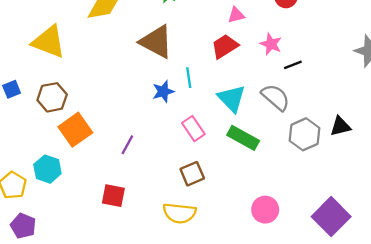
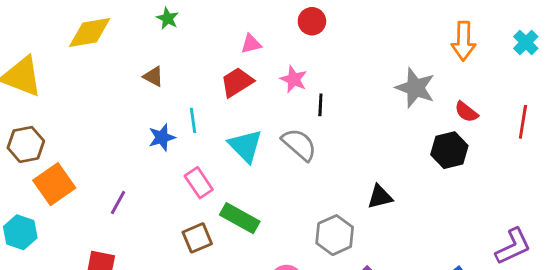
brown triangle: (156, 42) -> (153, 76), size x0.5
black line: (293, 65) -> (320, 105), turned -66
black triangle: (340, 126) -> (380, 197), moved
gray hexagon: (305, 134) -> (335, 235), moved
green rectangle: (243, 138) -> (240, 218), moved

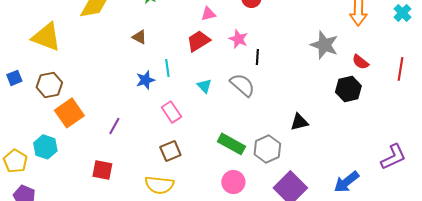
cyan triangle: (245, 146) -> (204, 86), size x0.6
green rectangle: (240, 218) -> (231, 144), moved

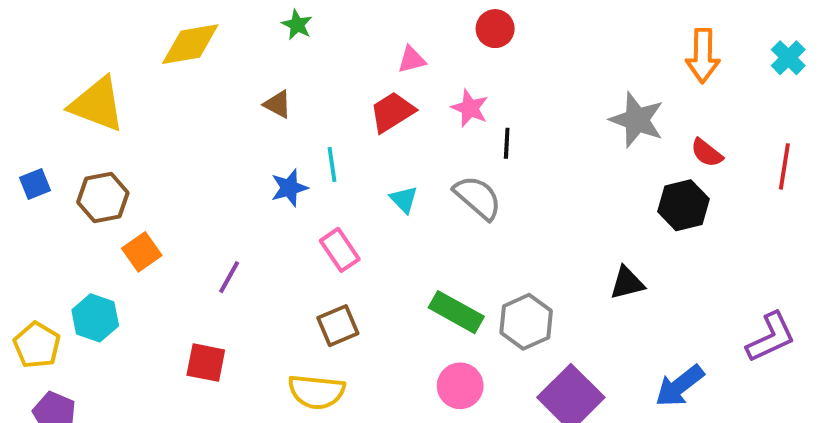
orange square: (69, 113) -> (142, 252), size x0.7
black triangle: (299, 122) -> (627, 283), moved

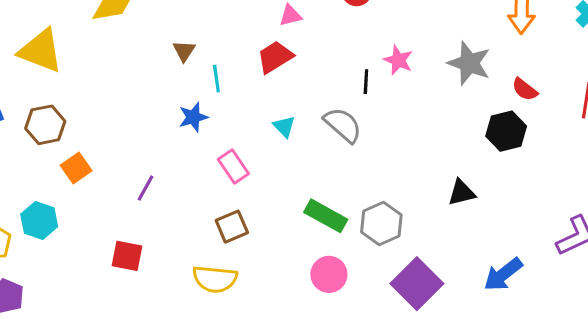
brown triangle: (278, 104) -> (184, 51), turned 35
pink star: (470, 108) -> (398, 60), moved
cyan line: (332, 165) -> (216, 79), moved

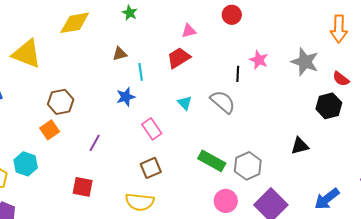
brown triangle: (184, 51) -> (120, 54), turned 42
brown hexagon: (45, 125) -> (61, 102), moved
pink circle: (329, 274) -> (226, 201), moved

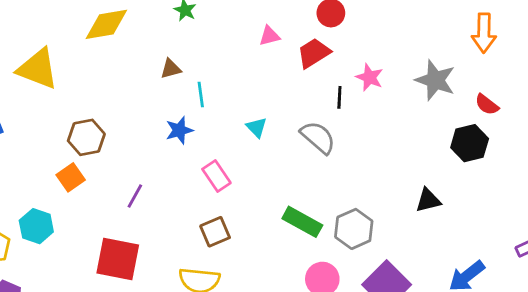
red trapezoid: (179, 58) -> (314, 53), moved
cyan triangle: (185, 103) -> (257, 127), moved
red square: (83, 187) -> (118, 259), size x1.5

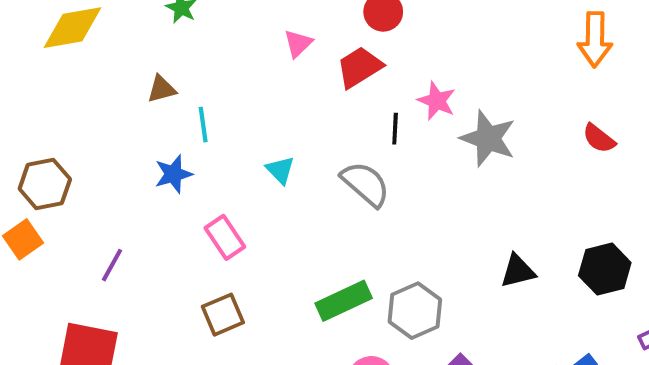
pink triangle: (269, 36) -> (298, 43), turned -30
gray star: (435, 80) -> (488, 138), moved
black hexagon: (470, 143) -> (605, 269), moved
green rectangle: (302, 222) -> (344, 301), turned -54

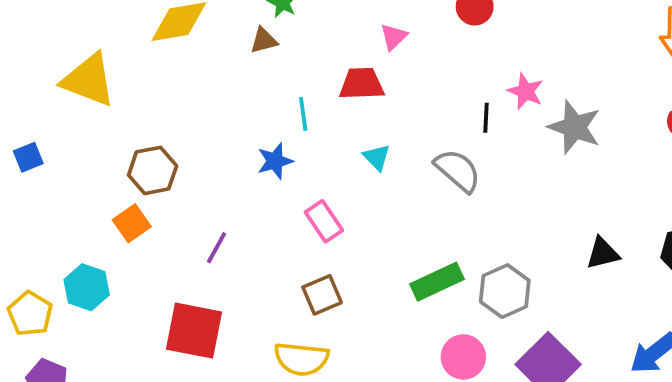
red trapezoid: (359, 67) -> (362, 84), moved, turned 30
brown triangle: (162, 89) -> (264, 40), moved

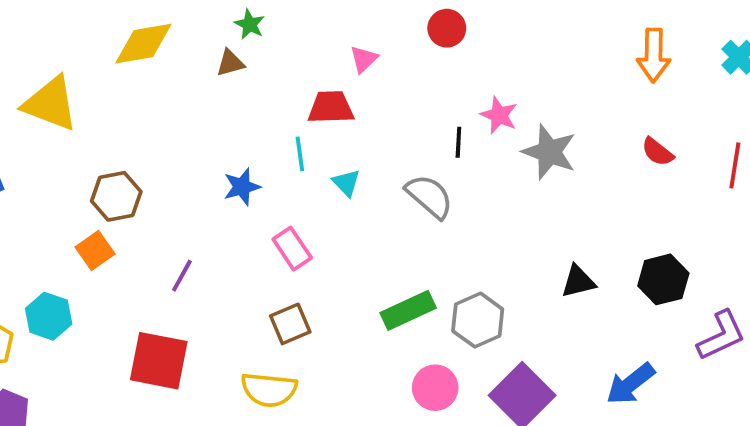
cyan line: (303, 114) -> (300, 154), moved

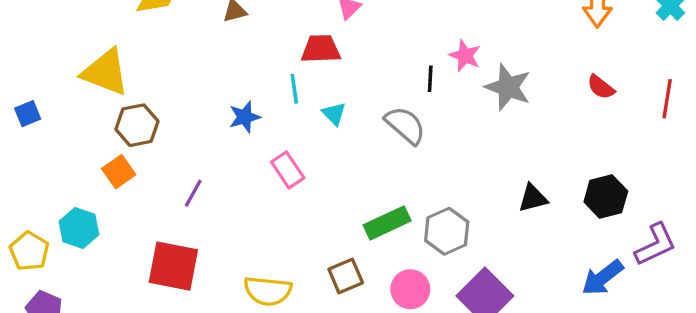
yellow triangle: (51, 104) -> (105, 72), moved
brown square: (290, 324) -> (346, 276), moved
blue arrow: (630, 384) -> (602, 278), moved

